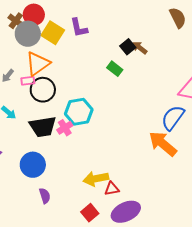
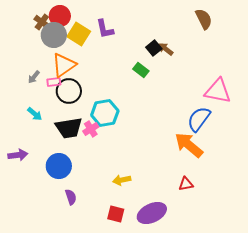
yellow arrow: (96, 179) -> (122, 180), size x0.7
red triangle: (112, 189) -> (186, 184), moved
red square: (90, 213) -> (116, 214), turned -36

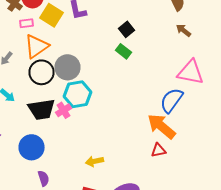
gray circle: (54, 35) -> (68, 67), moved
brown arrow: (166, 49) -> (184, 30), moved
green rectangle: (141, 70) -> (124, 51), moved
pink rectangle: (54, 82) -> (26, 23), moved
red triangle: (186, 184) -> (158, 150), moved

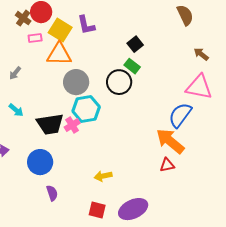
brown arrow: (184, 30) -> (201, 54), moved
orange triangle: (36, 46) -> (59, 54), moved, turned 36
black circle: (42, 72) -> (119, 82), moved

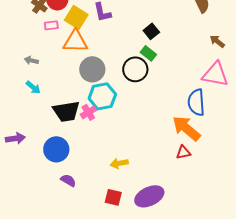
gray arrow: (15, 73) -> (31, 60), turned 64
cyan arrow: (16, 110) -> (33, 87), moved
blue semicircle: (180, 115) -> (196, 102), turned -40
purple semicircle: (52, 193) -> (68, 180), turned -42

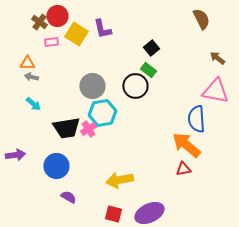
orange triangle: (75, 41) -> (27, 63), moved, size x0.6
yellow arrow: (119, 163) -> (119, 180), size x1.5

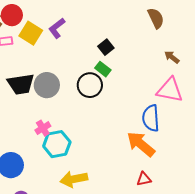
purple L-shape: (102, 29) -> (57, 28), turned 65
cyan hexagon: (102, 113) -> (57, 144), moved
black trapezoid: (66, 128) -> (21, 84), moved
red triangle: (183, 169) -> (144, 179), moved

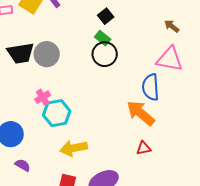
black circle: (90, 85) -> (105, 54), moved

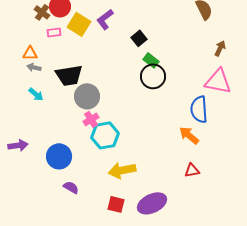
black square: (106, 16) -> (139, 38), moved
brown arrow: (172, 26) -> (220, 48), turned 77
gray circle: (47, 54) -> (87, 96), moved
orange arrow: (141, 113) -> (189, 135), size x0.7

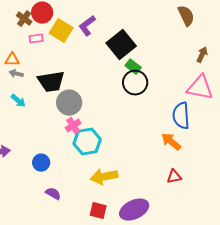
black square: (139, 38) -> (121, 45), size x1.8
blue circle: (59, 156) -> (41, 163), size x0.7

